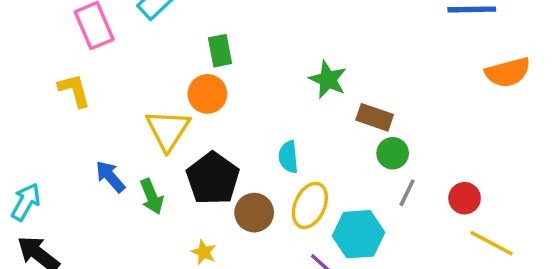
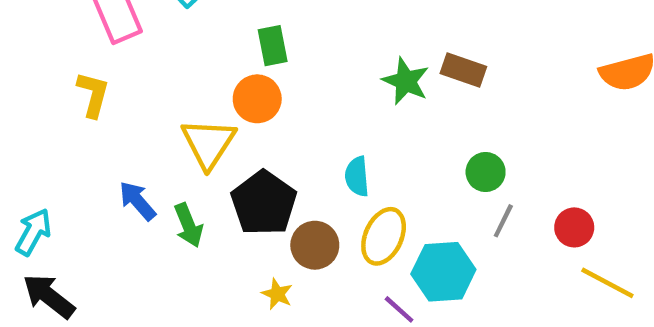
yellow L-shape: (74, 90) -> (93, 94), turned 30
brown rectangle: (375, 117) -> (463, 70), moved
yellow star: (204, 252) -> (277, 294), moved

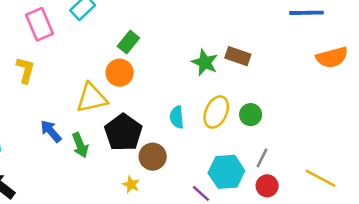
green rectangle: (273, 46) -> (128, 42), turned 50
yellow triangle: (208, 143) -> (92, 98), turned 44
gray line: (503, 221) -> (262, 158), moved
red circle: (574, 227) -> (267, 186), moved
yellow ellipse: (384, 236) -> (216, 112), moved

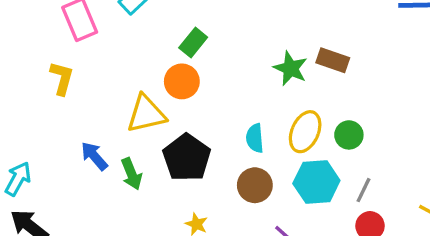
brown circle: (153, 157) -> (255, 185), moved
cyan hexagon: (226, 172) -> (316, 182), moved

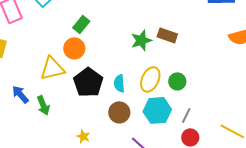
green star: (291, 68) -> (141, 40), turned 30
black pentagon: (187, 158) -> (88, 82), moved

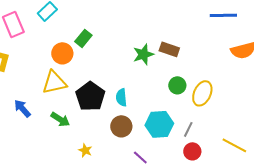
orange circle: (74, 48) -> (62, 53), moved
yellow ellipse: (150, 79) -> (202, 93), moved
green circle: (177, 81) -> (177, 85), moved
green arrow: (43, 105) -> (60, 119), moved, turned -36

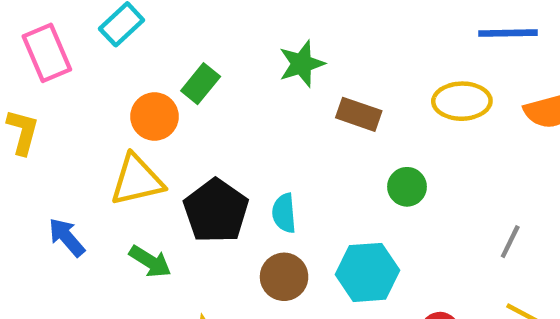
brown rectangle: (169, 49) -> (359, 114), moved
green star: (143, 54) -> (302, 64), moved
yellow ellipse: (202, 93) -> (462, 101), moved, turned 65
gray line: (188, 129) -> (510, 242), moved

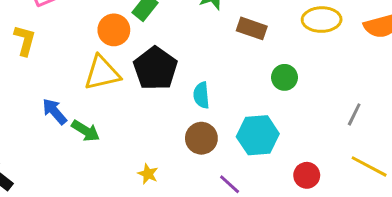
black pentagon: (216, 211) -> (155, 68), moved
green arrow: (150, 261) -> (86, 131), moved

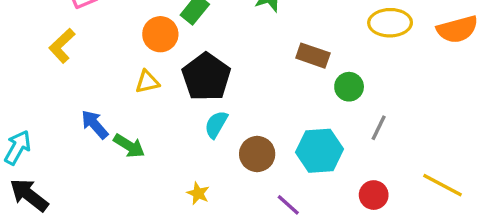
brown rectangle: (252, 28) -> (313, 56), moved
yellow L-shape: (25, 40) -> (62, 46), turned -148
yellow triangle: (102, 73) -> (147, 82), size x0.6
cyan semicircle: (201, 95) -> (216, 124), moved, turned 35
gray line: (354, 114) -> (379, 128), moved

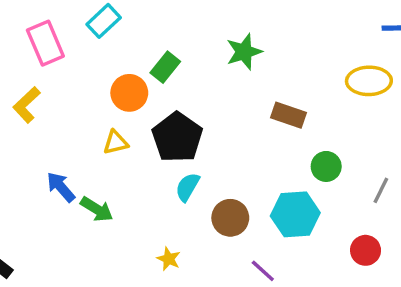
green circle: (349, 87) -> (326, 166), moved
gray line: (379, 128) -> (381, 190), moved
red circle: (374, 195) -> (366, 250), moved

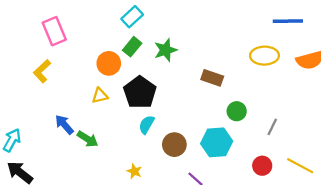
cyan rectangle: (104, 21) -> (132, 17), moved
green star: (244, 52) -> (165, 50), moved

